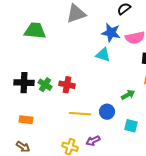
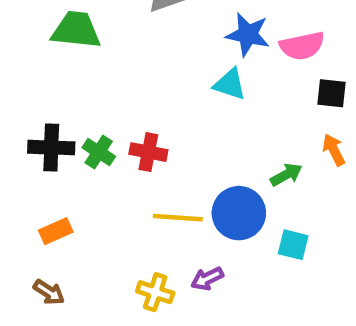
blue circle: (107, 112) -> (239, 213), size x1.5
orange rectangle: (26, 120) -> (56, 231), turned -32

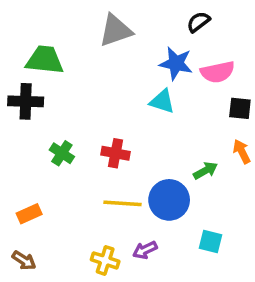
black cross: (51, 148) -> (26, 101), moved
red cross: (148, 152) -> (116, 153), moved
cyan square: (293, 245) -> (211, 241), moved

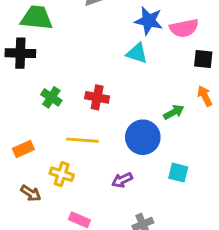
yellow line: (122, 203) -> (82, 140), moved
brown arrow: (24, 260) -> (31, 193), moved
yellow cross: (105, 260) -> (62, 174), moved

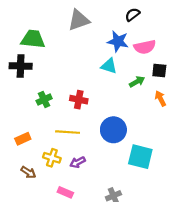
green cross: (51, 97) -> (44, 100), turned 32
green arrow: (174, 112) -> (137, 82), moved
cyan square: (178, 173) -> (140, 157), size x1.6
purple arrow: (122, 180) -> (78, 162), moved

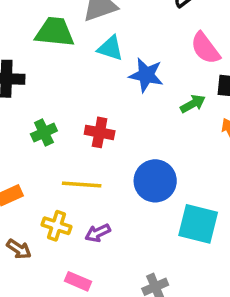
green trapezoid: (33, 39) -> (55, 32), moved
blue star: (118, 41) -> (146, 75), moved
pink semicircle: (145, 47) -> (205, 48), turned 65
cyan triangle: (109, 66) -> (110, 48), moved

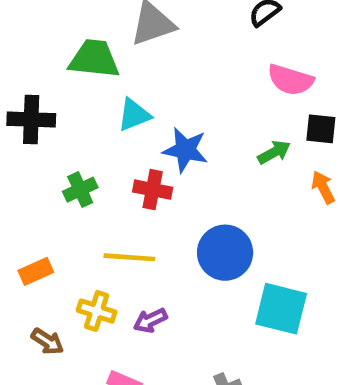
cyan triangle: (110, 48) -> (134, 115), moved, turned -40
pink semicircle: (205, 48) -> (290, 80), turned -36
blue star: (146, 75) -> (185, 150), moved

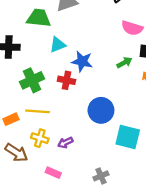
green cross: (80, 190) -> (32, 80), size x1.5
yellow line: (129, 257) -> (38, 111), moved
brown arrow: (48, 341) -> (16, 153), size x1.5

